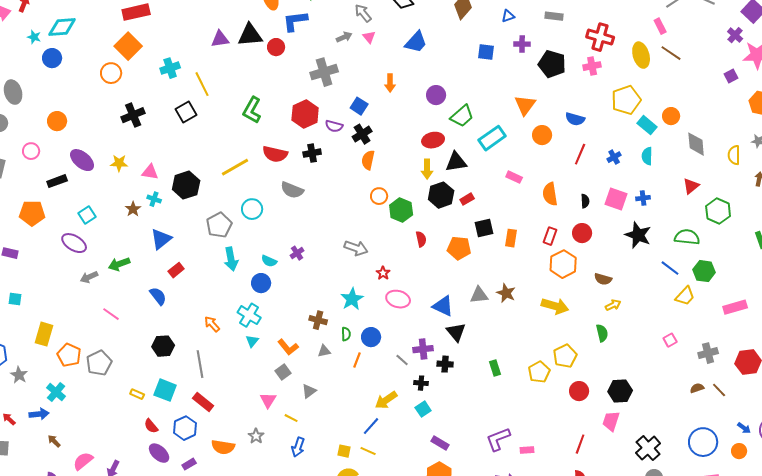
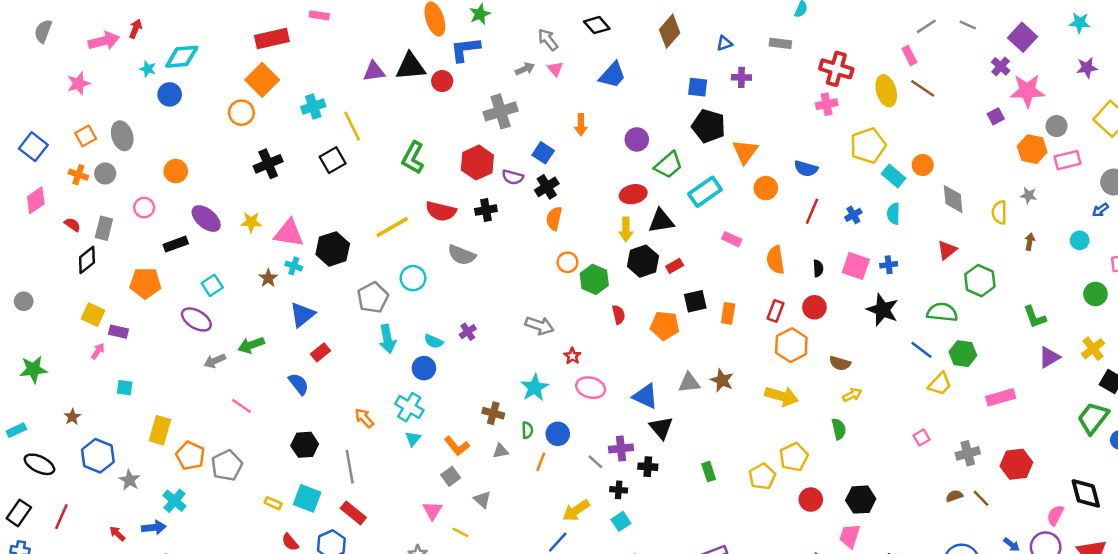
black pentagon: (552, 64) -> (709, 126), moved
pink triangle: (150, 172) -> (289, 233), size x1.5
gray triangle: (309, 391) -> (482, 500), turned -42

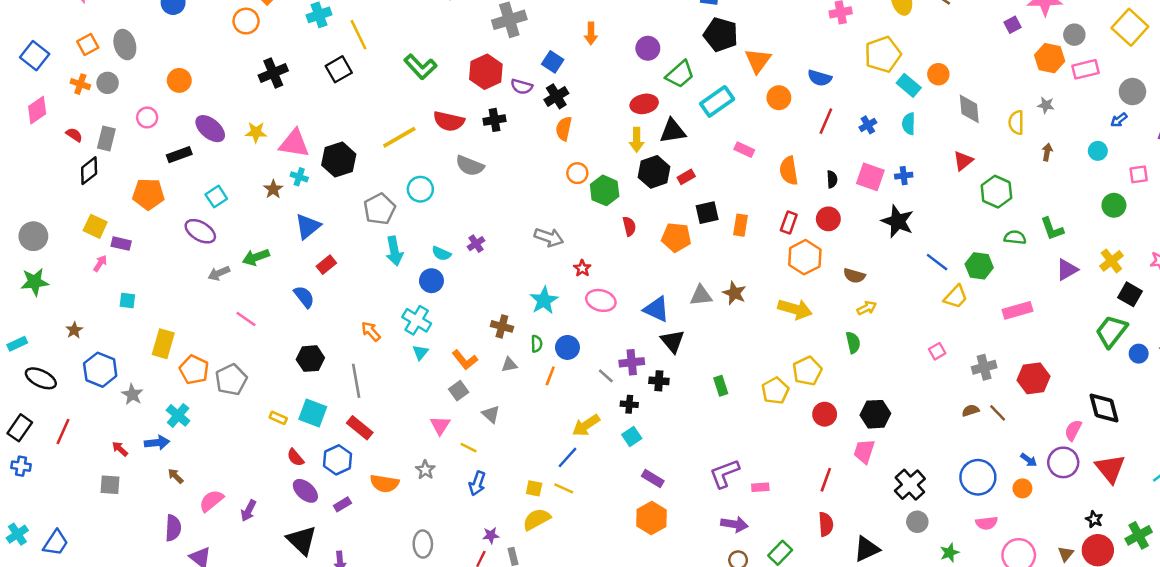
green L-shape: (413, 158) -> (420, 67), turned -72
gray circle: (24, 301) -> (33, 236), moved, size x1.5
green semicircle: (942, 312) -> (1015, 237), moved, size x0.7

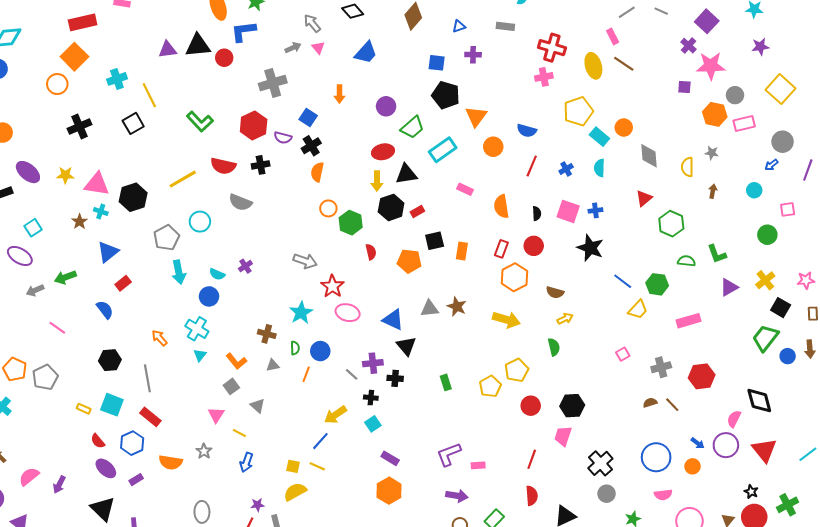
purple square: (1013, 25) -> (684, 87), turned 32
red star: (582, 268) -> (332, 286), size x1.6

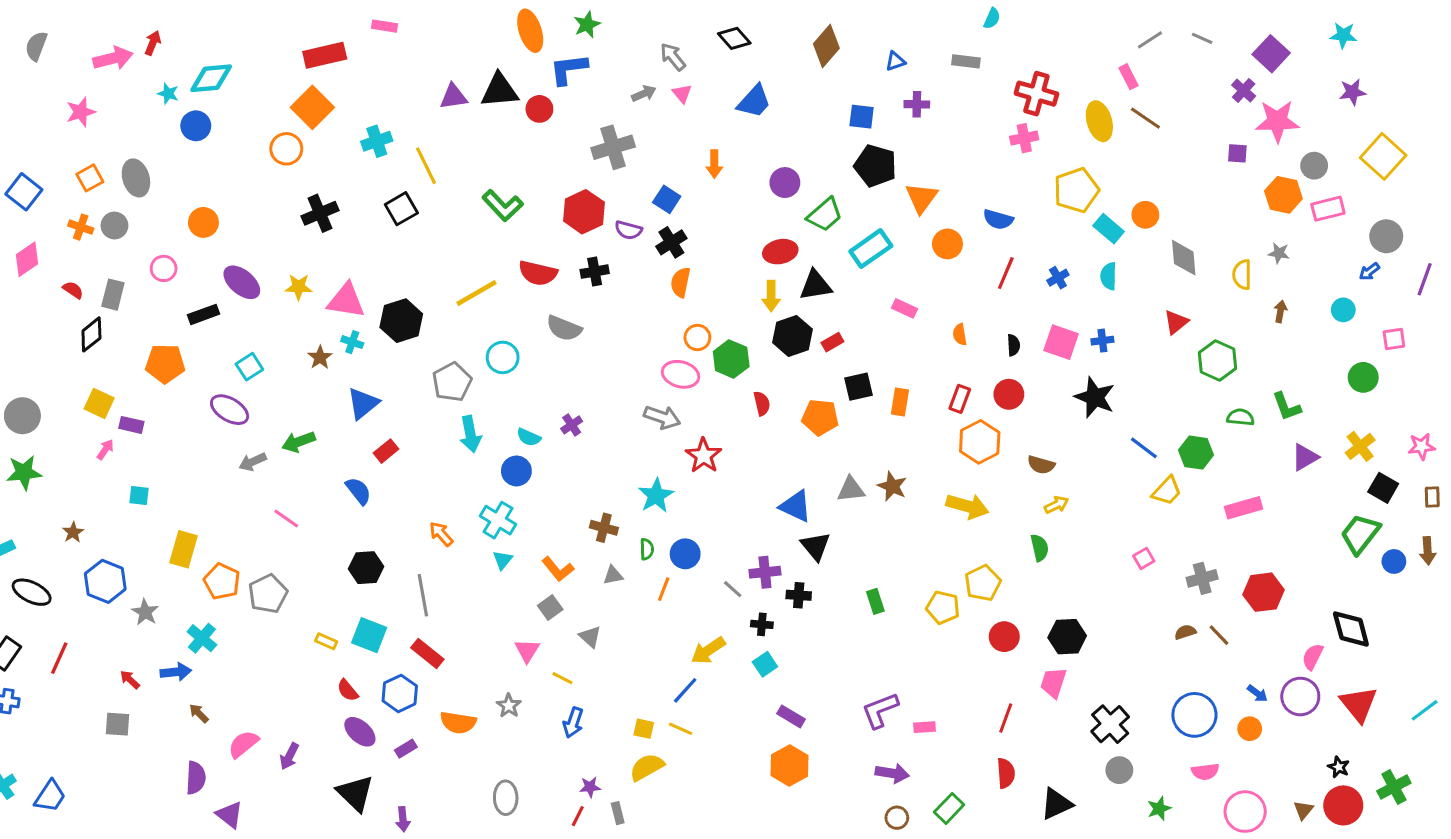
orange semicircle: (501, 206) -> (960, 334), size x0.6
pink ellipse: (348, 313) -> (681, 374), moved
yellow pentagon: (490, 386) -> (943, 608), turned -30

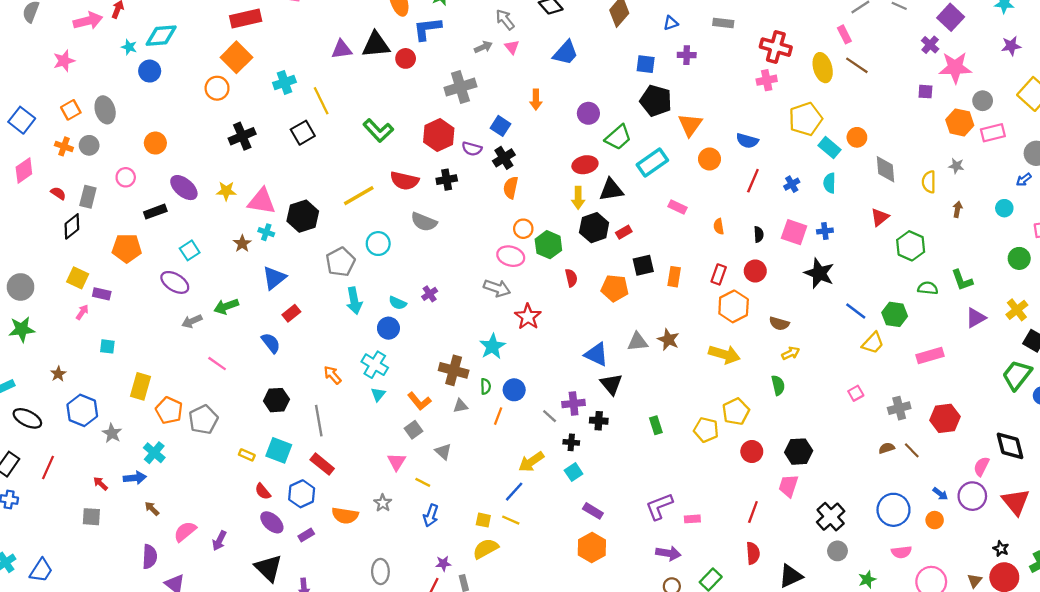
brown cross: (604, 528) -> (454, 370), size x1.4

